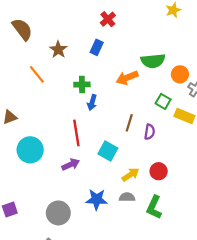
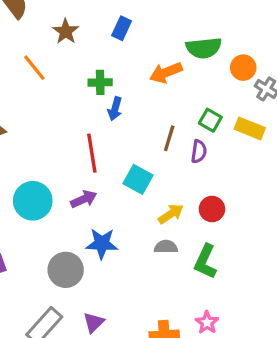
green square: (163, 101) -> (210, 120), moved
cyan circle: (30, 150) -> (33, 201), moved
blue star: (97, 199) -> (102, 244), moved

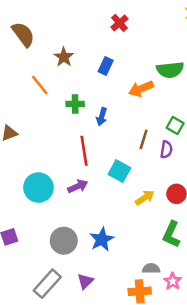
blue rectangle: (122, 28) -> (106, 66), moved
green cross: (100, 82) -> (75, 104), moved
blue star: (102, 244) -> (102, 239), moved, turned -30
gray semicircle: (166, 247) -> (151, 269), moved

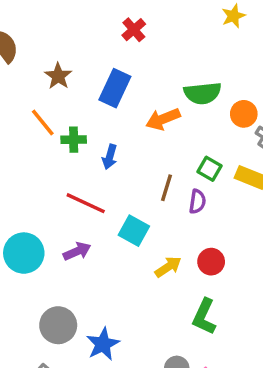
blue rectangle: (106, 66) -> (115, 88), size x1.5
orange line: (40, 85) -> (43, 122), moved
red line: (84, 151) -> (86, 203), turned -56
blue star: (102, 239) -> (103, 344), moved

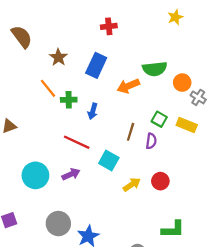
red cross: (134, 30) -> (109, 26), turned 35
green L-shape: (204, 317) -> (173, 229), moved, turned -115

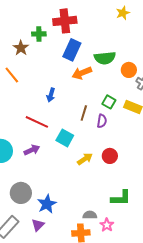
red cross: (109, 26) -> (65, 21), size x1.6
blue rectangle: (96, 65) -> (72, 50), moved
green cross: (69, 100) -> (39, 34), moved

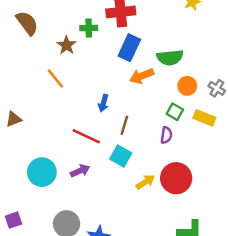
orange circle: (129, 70) -> (187, 86), moved
brown line: (84, 113) -> (124, 125), moved
red circle: (110, 156) -> (176, 178), size x1.6

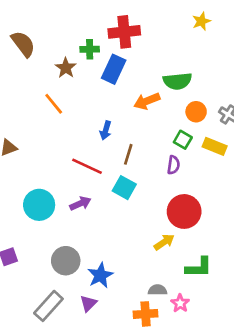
blue rectangle: (129, 48) -> (114, 69), moved
yellow arrow: (145, 182) -> (164, 242), moved

